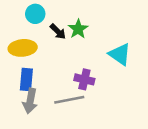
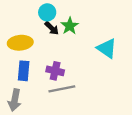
cyan circle: (35, 14) -> (47, 12), moved
purple cross: (84, 79) -> (55, 71), moved
gray arrow: (30, 101) -> (15, 100), moved

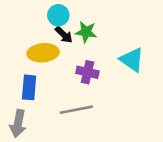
green star: (70, 26) -> (86, 32), turned -30
yellow ellipse: (20, 43) -> (43, 53), moved
purple cross: (55, 71) -> (87, 72), moved

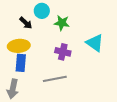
black arrow: (64, 35) -> (26, 23), moved
yellow ellipse: (43, 53) -> (19, 46), moved

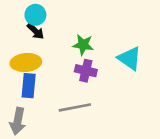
cyan circle: (42, 11) -> (35, 15), moved
green star: (62, 23) -> (83, 45), moved

